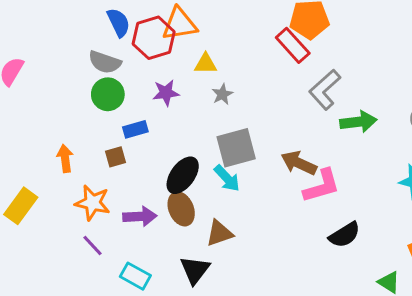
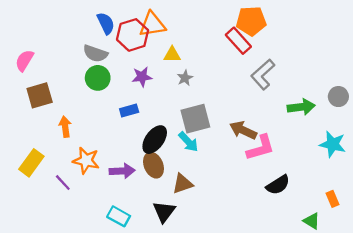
green arrow: (358, 122) -> (301, 107), moved
blue rectangle: (135, 129) -> (129, 110), moved
brown square: (115, 157) -> (40, 95), moved, size x1.6
purple line: (93, 246) -> (63, 183), moved

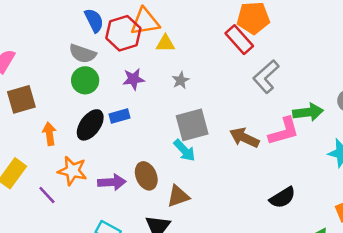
yellow triangle: (172, 55) -> (165, 43), moved
black ellipse: (155, 140) -> (90, 125), moved
pink L-shape: (260, 148) -> (284, 131), moved

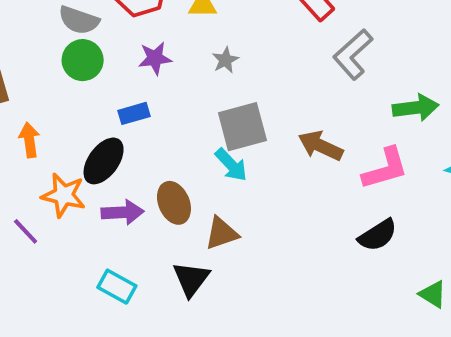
black ellipse: (90, 125) -> (104, 161), moved
pink L-shape: (284, 131) -> (385, 169), moved

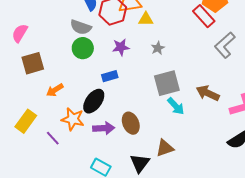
orange arrow: (29, 140) -> (55, 90), turned -114
cyan arrow: (231, 165) -> (176, 106), moved
brown triangle: (222, 233) -> (165, 148), moved

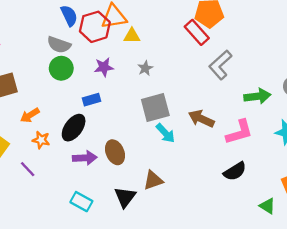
orange star: (73, 119) -> (41, 140), moved, size x0.7

